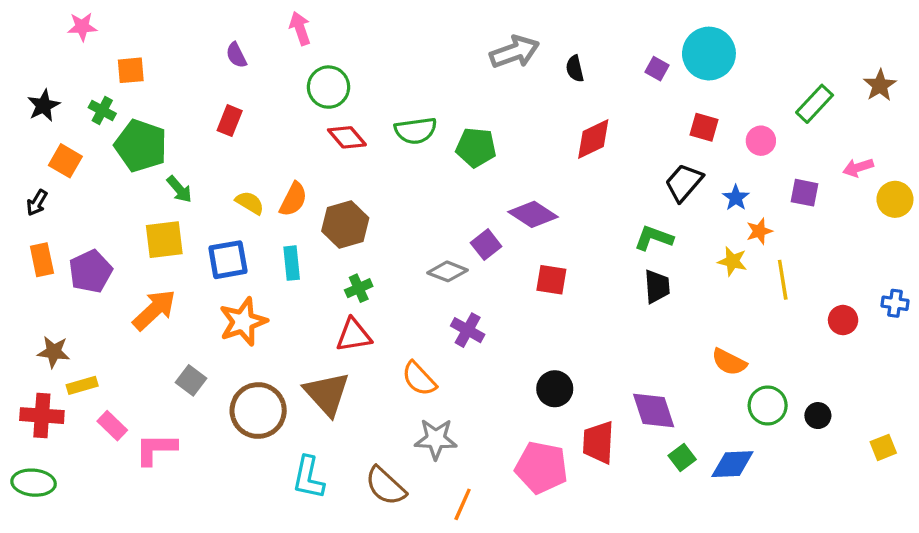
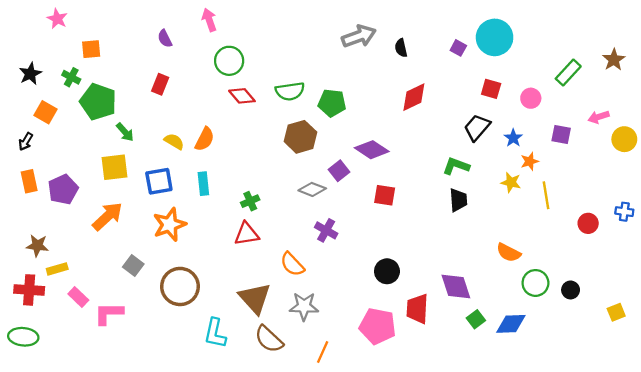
pink star: (82, 27) -> (57, 19), turned 30
brown hexagon: (345, 224) -> (300, 137), moved
brown triangle: (327, 394) -> (255, 298), moved

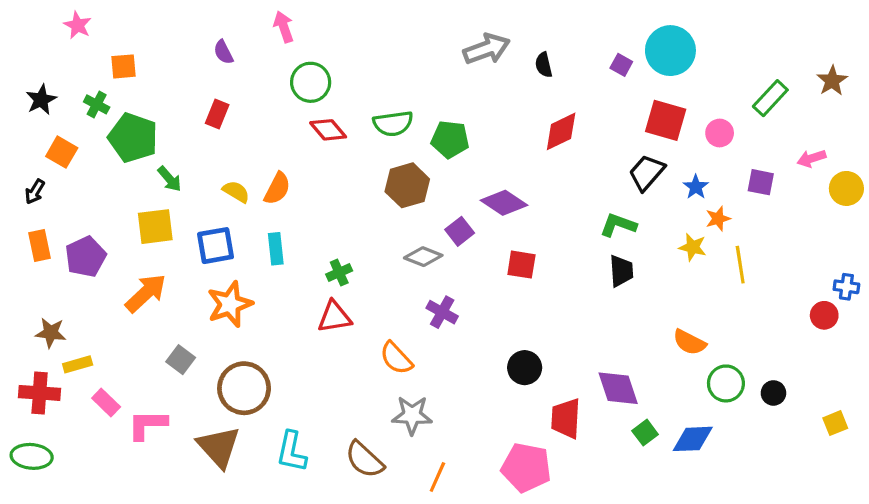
red square: (491, 89) -> (666, 120), size x1.5
red circle: (588, 223) -> (824, 315), moved
brown triangle: (255, 298) -> (219, 447), moved
pink pentagon: (378, 326) -> (526, 467), moved

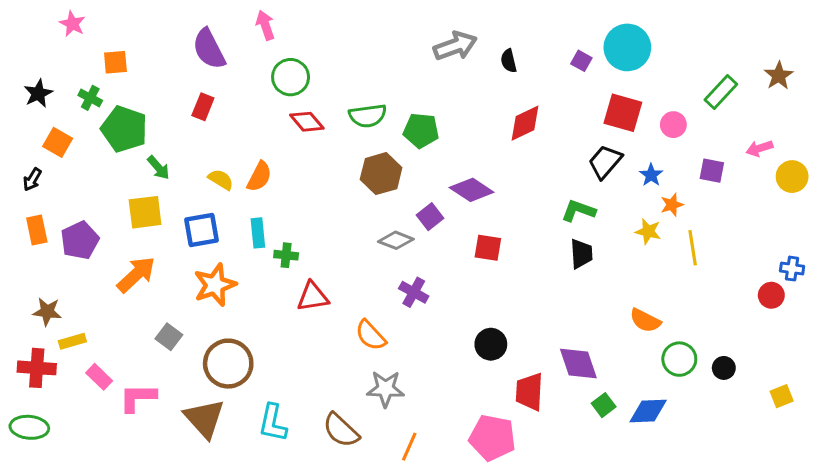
purple semicircle: (223, 52) -> (209, 49), size x1.8
green cross: (339, 272) -> (286, 255), moved, turned 30

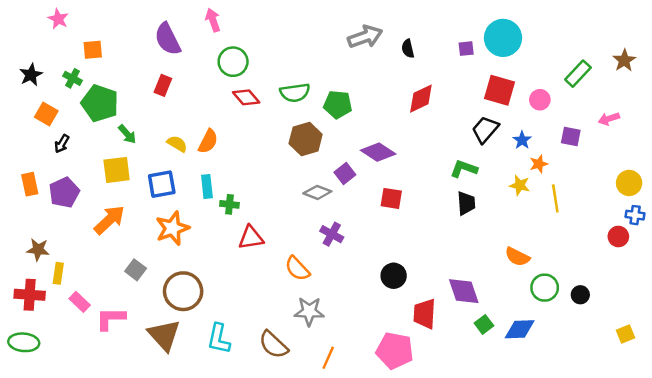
purple square: (581, 61) -> (466, 49), turned -35
yellow circle: (792, 177) -> (629, 183), moved
black arrow: (32, 180) -> (62, 144), moved
yellow rectangle: (72, 341) -> (58, 273), turned -66
yellow square: (782, 396) -> (625, 334), moved

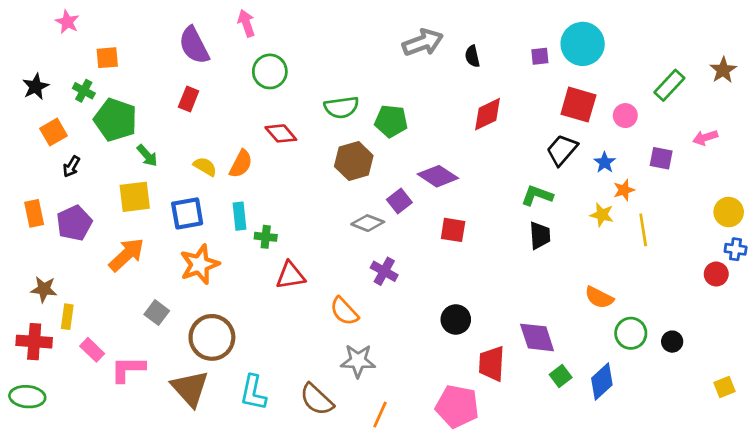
red diamond: (246, 97) -> (281, 133), moved
orange square: (46, 114) -> (53, 132), turned 30
blue diamond: (520, 329) -> (602, 381), turned -40

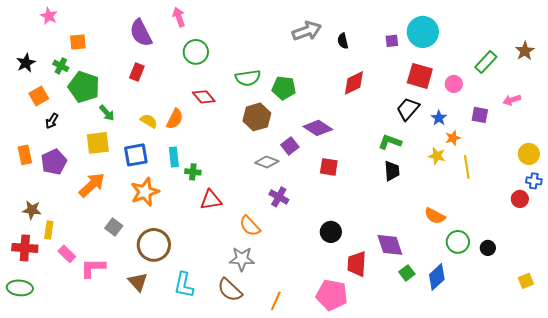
gray star: (358, 361) -> (242, 259), moved
brown triangle: (190, 388) -> (138, 282), size x0.7

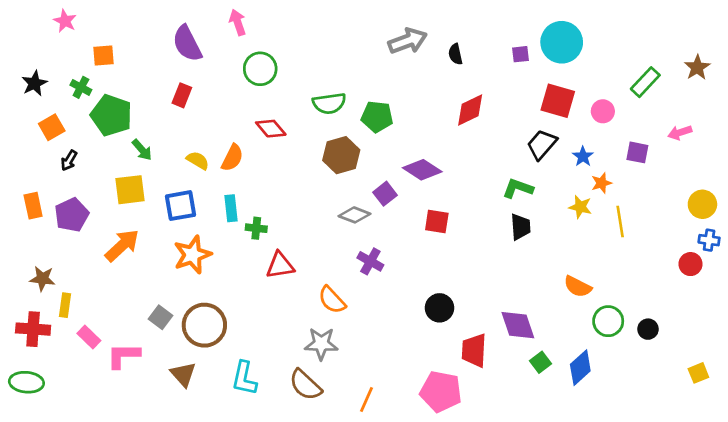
gray square: (114, 227) -> (161, 317), moved

